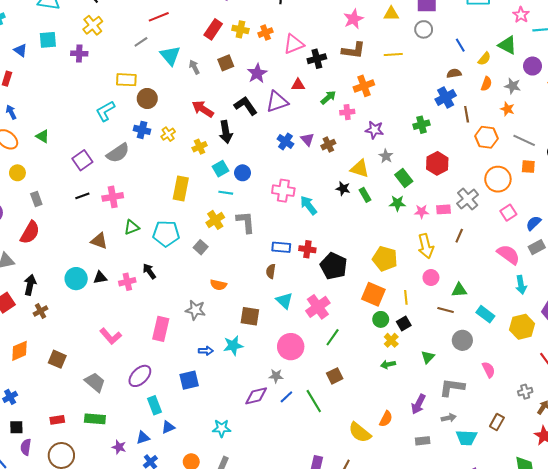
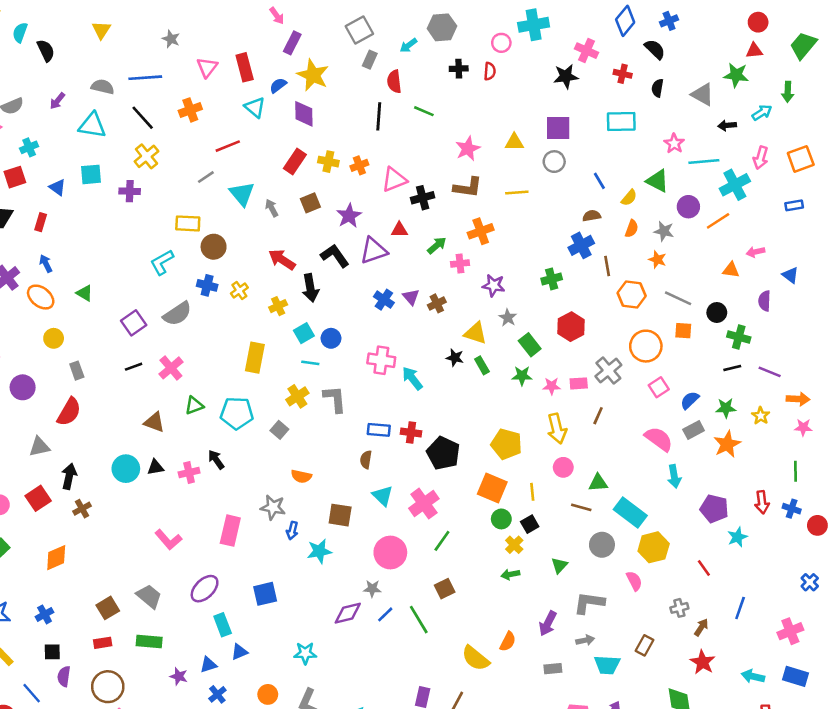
pink cross: (113, 197) -> (171, 368), turned -30
cyan rectangle: (485, 314) -> (630, 512), size x1.4
yellow hexagon: (522, 327) -> (654, 547), moved
blue arrow: (206, 351) -> (292, 531), moved, turned 104
brown square: (57, 359) -> (108, 608), moved, turned 36

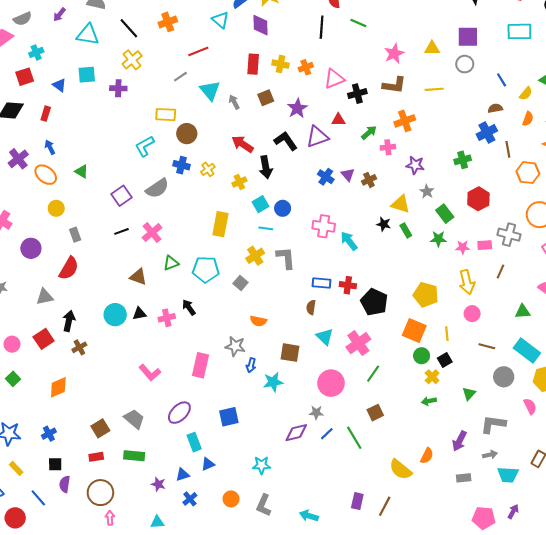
red rectangle: (295, 162) -> (253, 64), turned -30
gray cross: (608, 371) -> (509, 235), turned -35
green triangle: (598, 483) -> (523, 312), moved

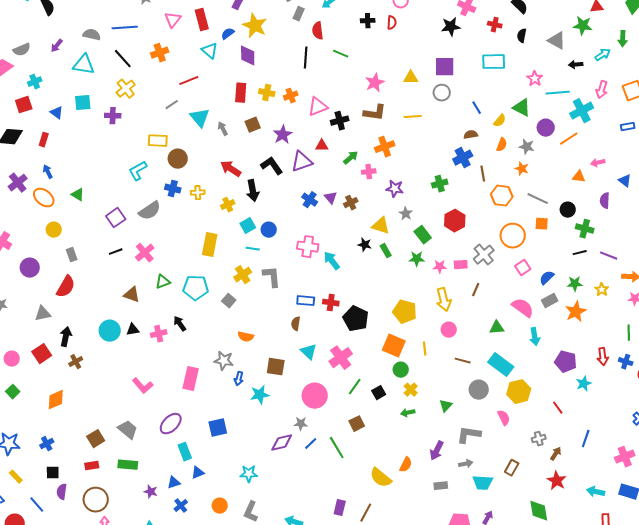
yellow cross: (208, 169) -> (198, 193), turned 32
gray cross: (509, 235) -> (484, 255), turned 35
black square: (445, 360) -> (379, 393), moved

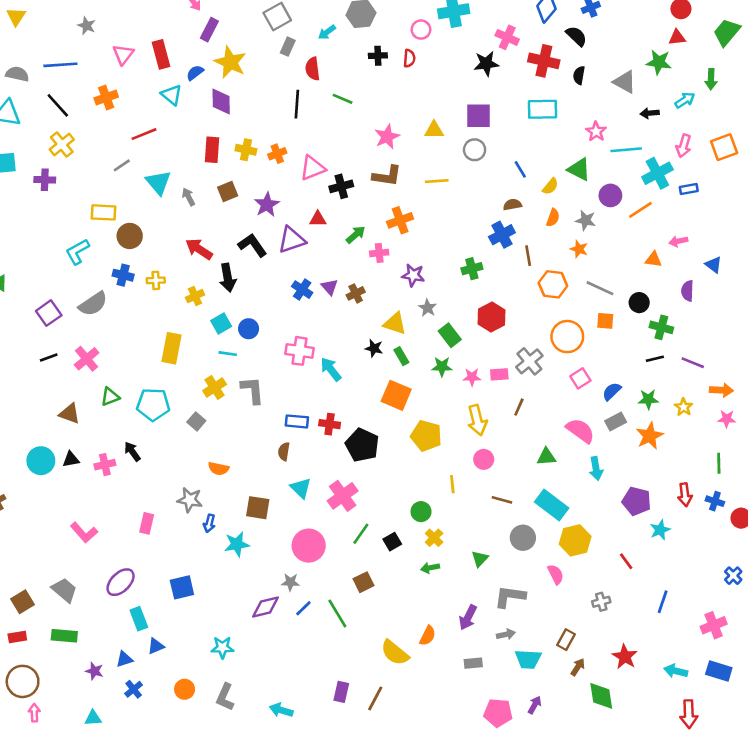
red cross: (495, 25) -> (544, 61), size x1.6
blue rectangle: (628, 127) -> (689, 189), moved
orange square: (394, 346) -> (396, 395), moved
pink rectangle: (191, 379) -> (147, 523), size x0.7
brown arrow: (556, 454) -> (578, 667), moved

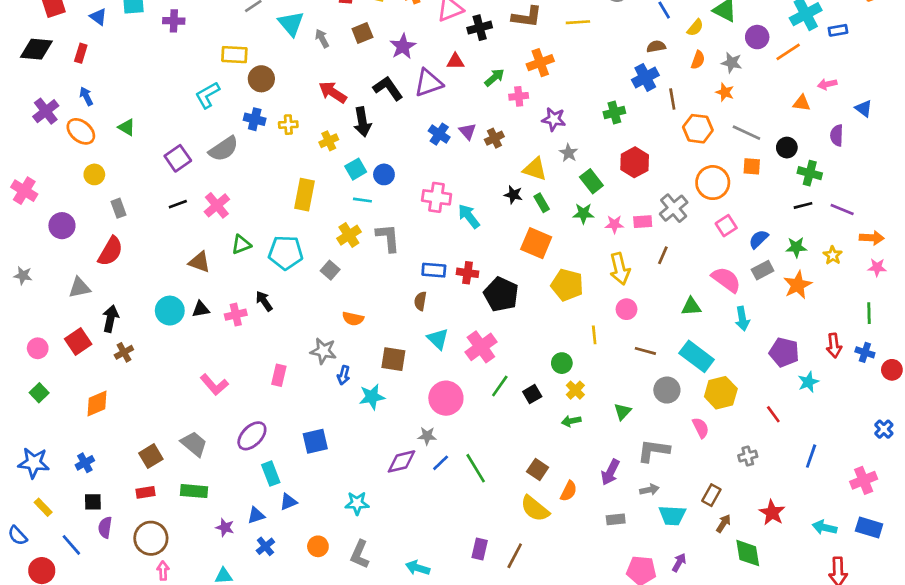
brown square: (364, 582) -> (538, 470), moved, turned -30

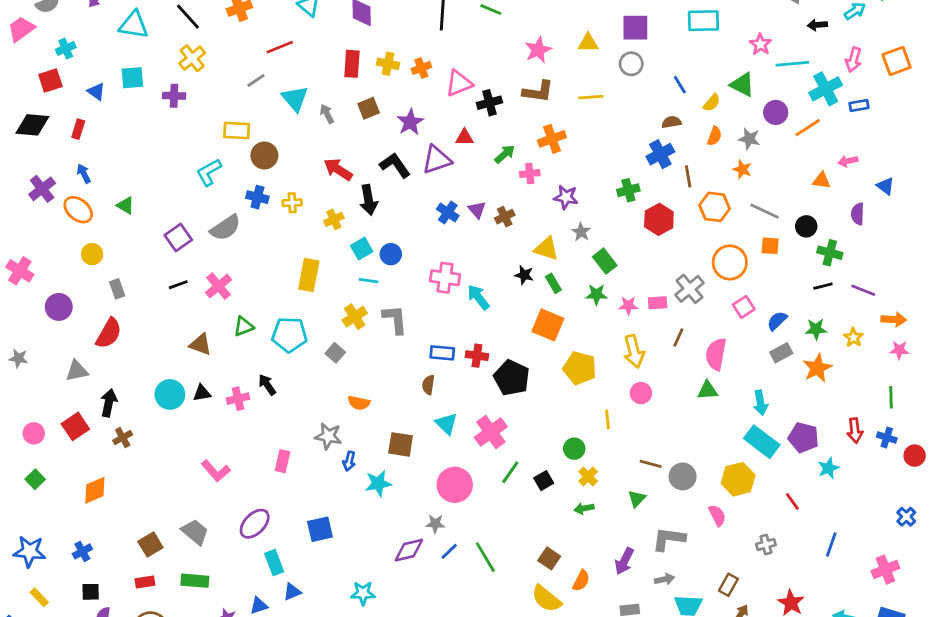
red hexagon: (635, 162) -> (659, 219), moved
pink semicircle: (726, 280) -> (716, 354), moved, turned -116
brown line: (645, 351) -> (651, 464), moved
cyan rectangle: (697, 356) -> (762, 442), moved

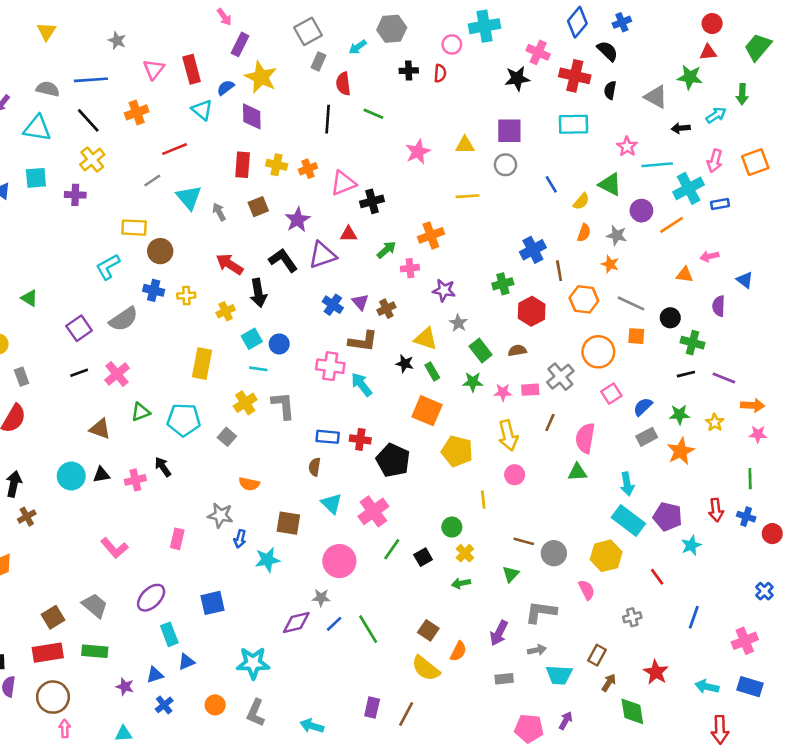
brown L-shape: (538, 92) -> (363, 341), moved
brown semicircle: (671, 122) -> (517, 350), moved
red rectangle: (145, 582) -> (48, 653), size x1.6
cyan star: (363, 593) -> (253, 663), size x1.4

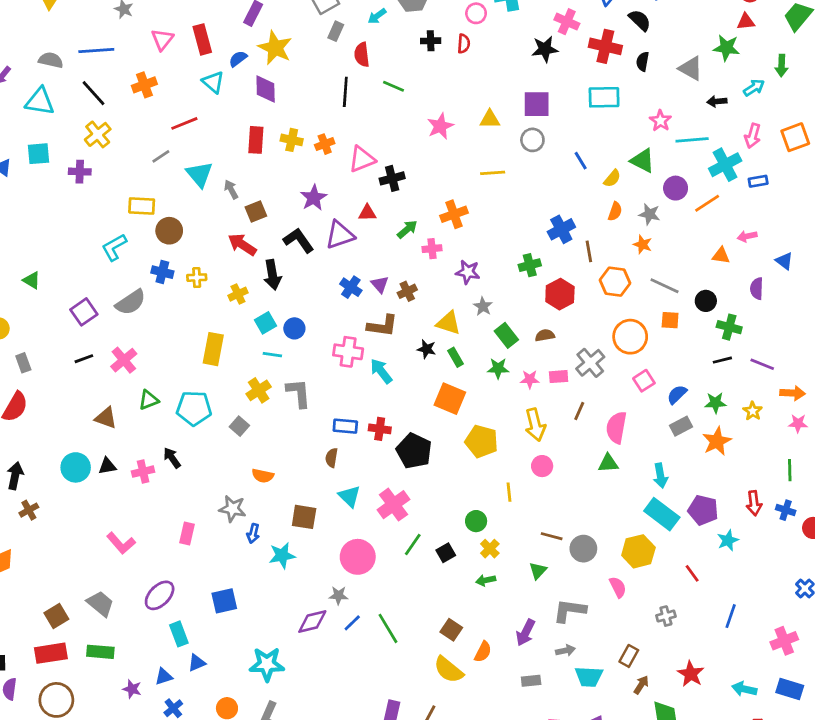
brown square: (258, 207) -> (256, 211), moved

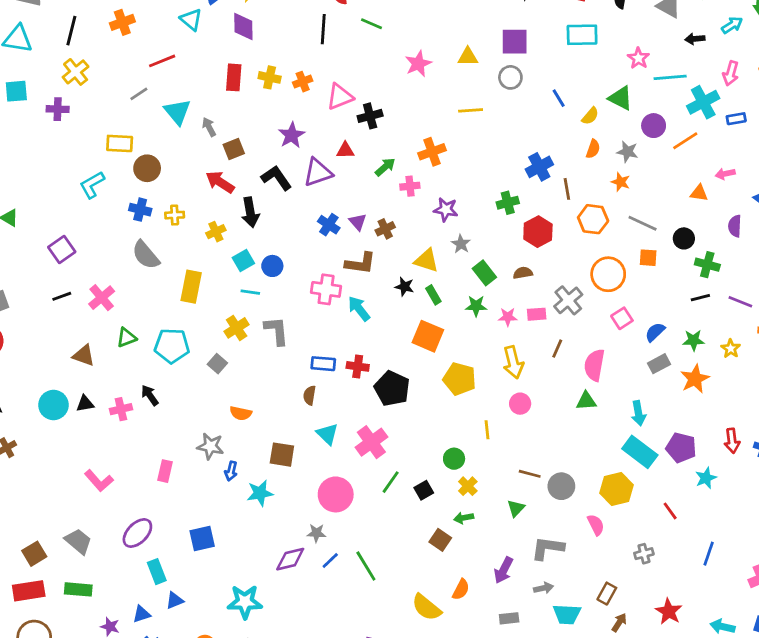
black line: (94, 93) -> (71, 31), turned 56
gray semicircle: (131, 302) -> (146, 255), moved, turned 84
brown square: (451, 630) -> (440, 540), moved

